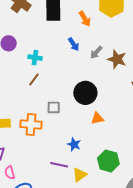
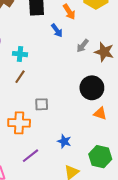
blue arrow: (74, 44) -> (57, 30), moved
black circle: (85, 93) -> (92, 88), moved
orange triangle: (97, 118) -> (100, 113), moved, turned 32
purple line: (59, 165) -> (30, 156), moved, turned -48

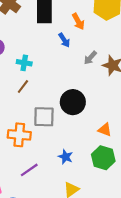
black circle: (92, 88) -> (73, 102), moved
gray square: (42, 104) -> (44, 117), size x1.5
green hexagon: (100, 157) -> (103, 158), moved

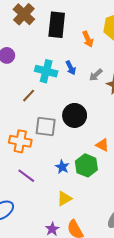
blue arrow: (64, 40) -> (71, 68), moved
cyan cross: (24, 63) -> (46, 71), moved, size x1.5
green hexagon: (103, 158) -> (86, 165), moved
purple line: (29, 170) -> (26, 176), turned 66

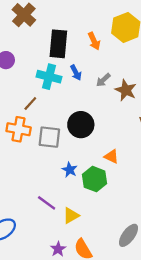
black rectangle: (57, 25) -> (58, 44), moved
orange cross: (20, 141) -> (19, 129), moved
blue star: (62, 167) -> (70, 170), moved
purple line: (26, 176) -> (47, 203), moved

